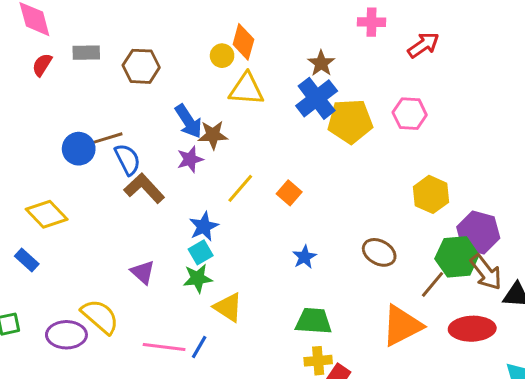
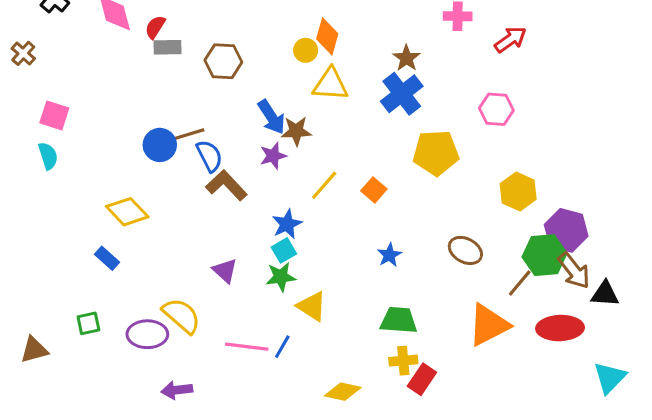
red semicircle: (42, 65) -> (155, 27), moved
yellow pentagon: (350, 121) -> (436, 153), moved

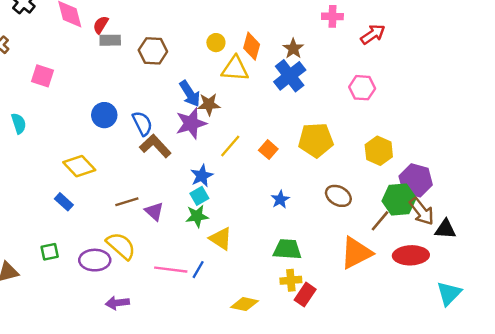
orange diamond: (327, 36) -> (252, 46), moved
pink square: (54, 115) -> (42, 76), moved
brown line: (189, 134) -> (127, 202), moved
yellow pentagon: (436, 153) -> (316, 140), moved
purple star: (273, 156) -> (191, 123), size x1.5

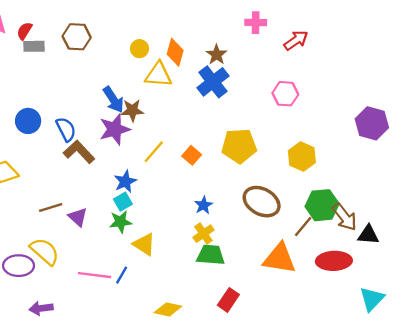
brown hexagon: (153, 51) -> (77, 37), moved
purple hexagon: (416, 180) -> (372, 123), moved
brown ellipse: (338, 196) -> (262, 202), size x1.4
orange triangle: (356, 253) -> (279, 258), turned 36
yellow cross: (291, 280) -> (203, 234), moved, turned -30

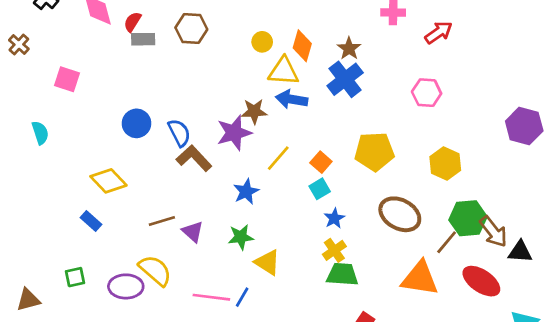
blue arrow: (113, 100) -> (292, 99), moved, turned 132
cyan square: (123, 202) -> (320, 189), moved
red ellipse: (334, 261) -> (481, 281), turned 36

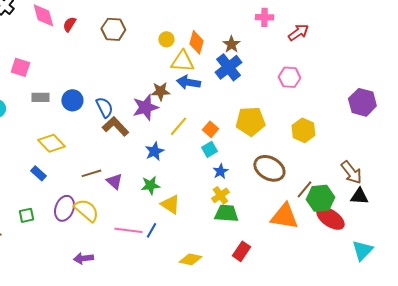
gray rectangle: (143, 39) -> (40, 97), moved
green hexagon: (468, 218) -> (320, 198), moved
brown arrow: (493, 232) -> (351, 172), moved
purple ellipse: (126, 286) -> (64, 208), moved, turned -70

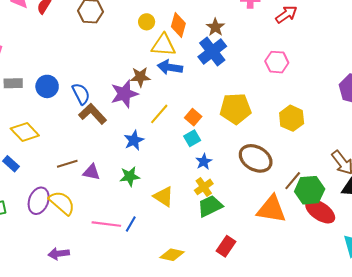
purple triangle: (114, 181) -> (92, 172), turned -30
yellow triangle: (170, 204) -> (164, 197), moved
green trapezoid: (226, 213) -> (210, 206), turned -30

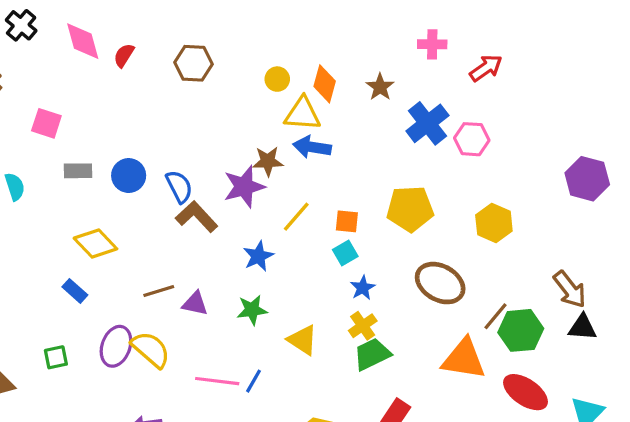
blue cross: (212, 51) -> (427, 123), moved
orange square: (193, 117) -> (347, 221), turned -35
red ellipse: (320, 211) -> (526, 392), moved

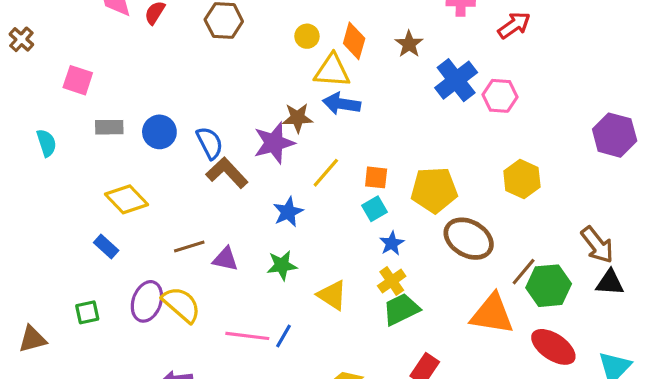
yellow pentagon: (410, 209) -> (434, 190), moved

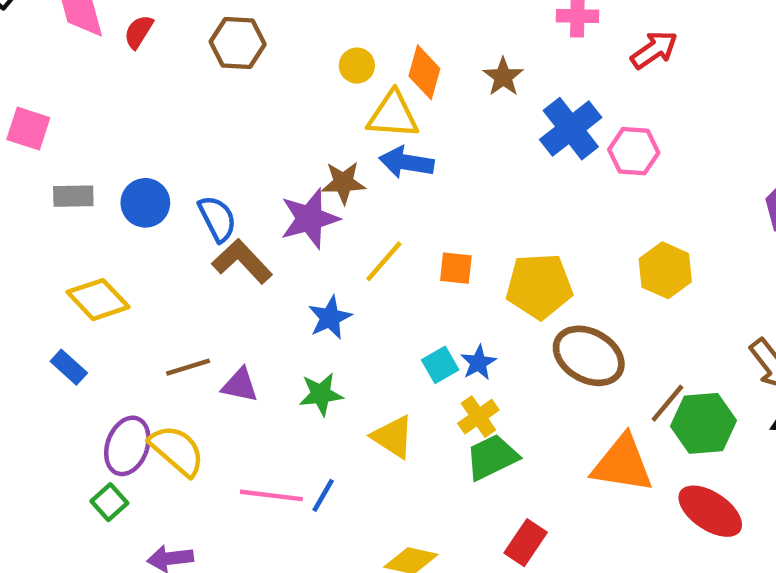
cyan square: (374, 209) -> (440, 365), moved
green square: (87, 312) -> (109, 502), moved, turned -30

